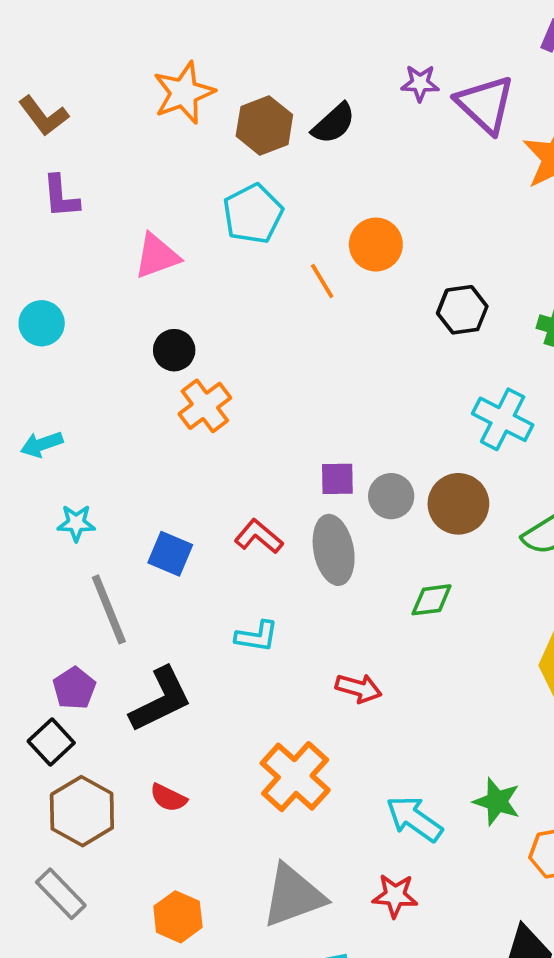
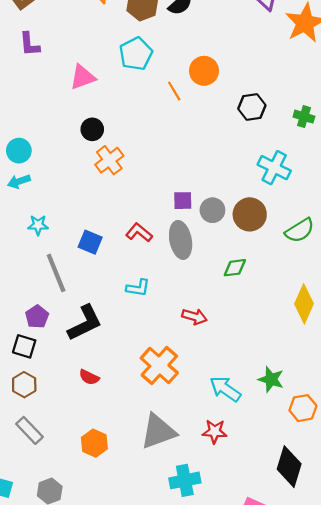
cyan circle: (42, 323) -> (19, 151), moved
black square: (51, 742) -> (24, 346), turned -30
brown hexagon: (82, 811) -> (24, 385), moved, size x0.7

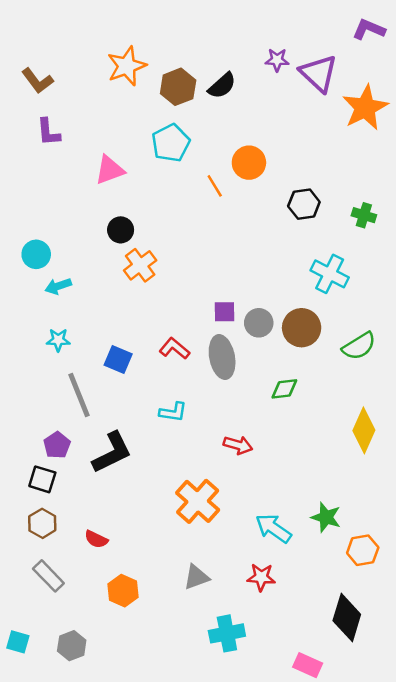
cyan arrow: (19, 181) -> (58, 286), moved
red semicircle: (89, 377) -> (96, 539), moved
gray triangle: (158, 431) -> (196, 577), size x0.6

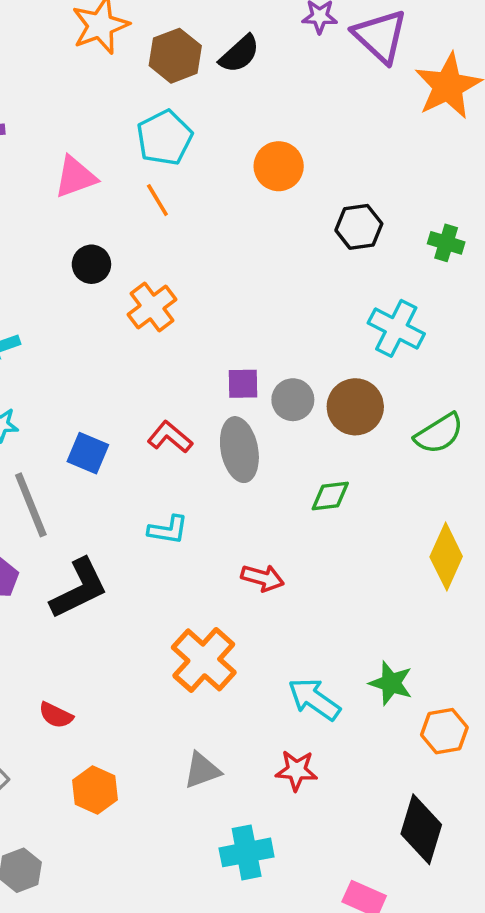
orange line: (215, 186) -> (157, 200), moved
orange cross: (140, 265) -> (152, 307), moved

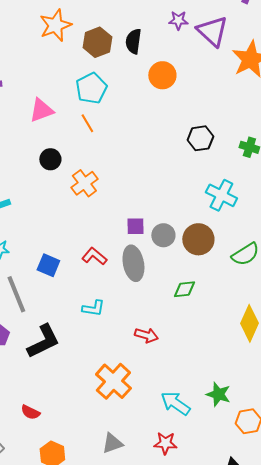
black semicircle: (239, 54) -> (133, 41), turned 140
orange circle: (279, 166) -> (162, 75), moved

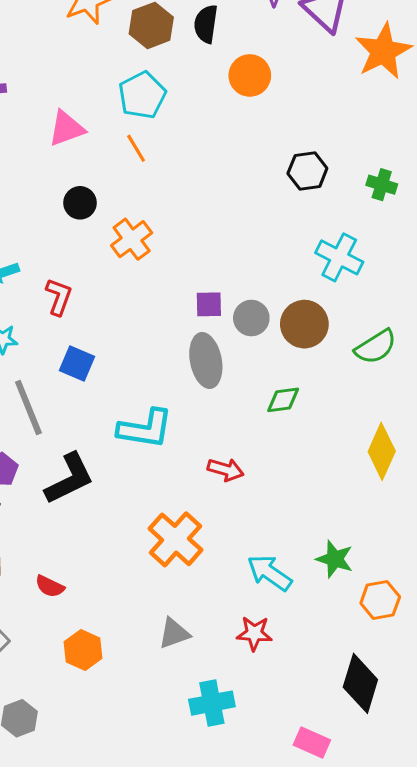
red L-shape: (94, 256) -> (59, 297), moved, turned 70
cyan L-shape: (93, 308) -> (145, 429), size x1.6

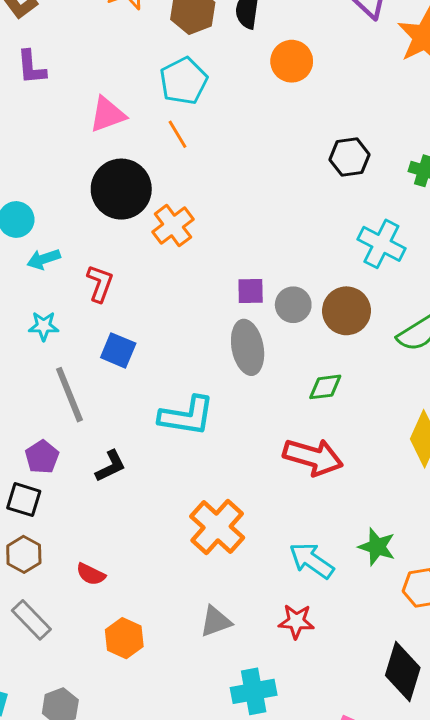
black circle: (80, 203) -> (121, 189), size x1.8
red arrow: (226, 470) -> (313, 457), moved, size x1.6
black L-shape: (69, 479) -> (111, 466), size x0.6

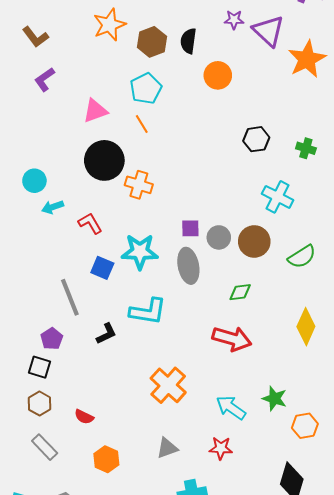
purple L-shape: (31, 67) -> (45, 79), turned 60
orange cross: (173, 226) -> (139, 185), turned -36
red L-shape: (100, 283) -> (90, 223), turned -50
cyan star: (44, 326) -> (140, 252), moved, size x1.8
black L-shape: (111, 466) -> (106, 334), moved

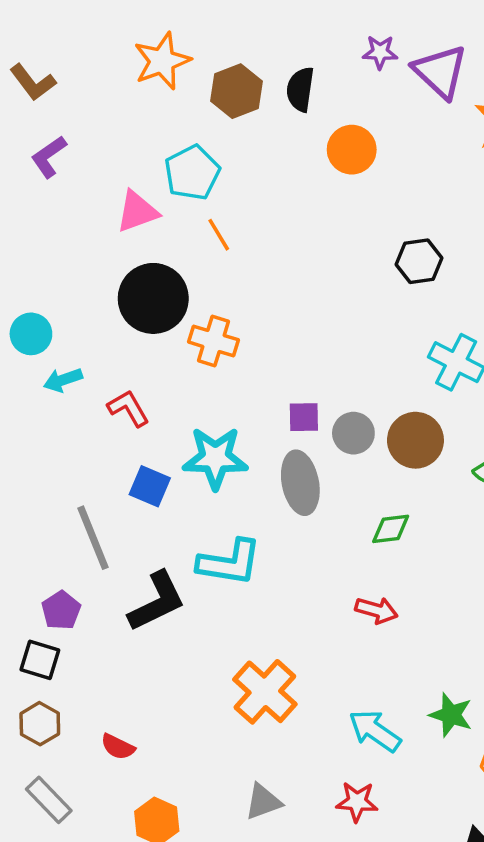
cyan pentagon: (146, 89) -> (192, 173), moved
black L-shape: (106, 334) -> (157, 601), size x1.6
red arrow: (232, 339) -> (377, 610), size x0.6

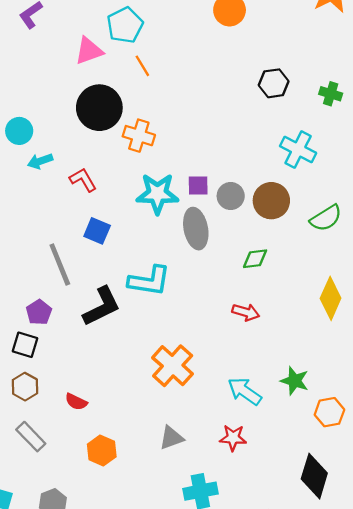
cyan star: (215, 458) -> (157, 194), moved

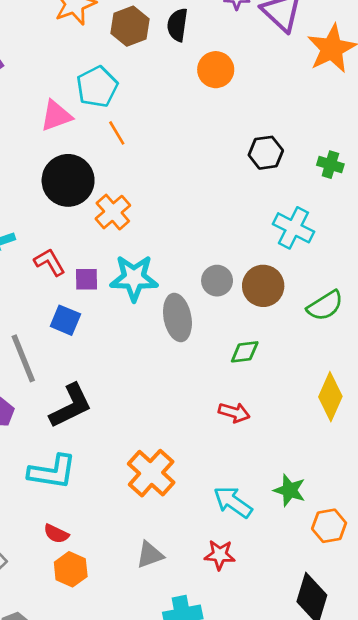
orange cross: (139, 136) -> (113, 212), turned 32
purple square: (198, 186) -> (87, 279), moved
cyan L-shape: (149, 281) -> (52, 472), moved
red semicircle: (76, 402) -> (56, 534), moved

